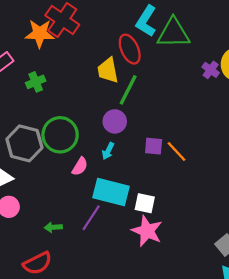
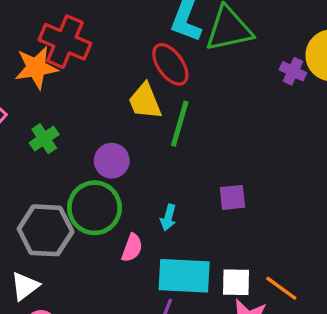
purple circle: (115, 121) -> (112, 161), moved
orange line: (177, 151) -> (281, 288), moved

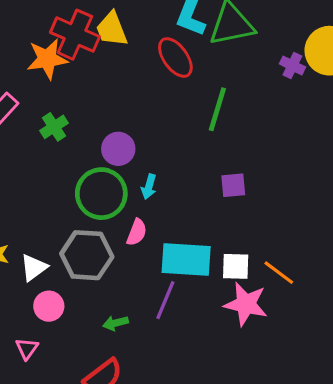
yellow trapezoid: (145, 101) -> (112, 29), moved
green line: (180, 124) -> (217, 109), moved
cyan arrow: (168, 217) -> (149, 187), moved
gray hexagon: (46, 230) -> (87, 255), moved

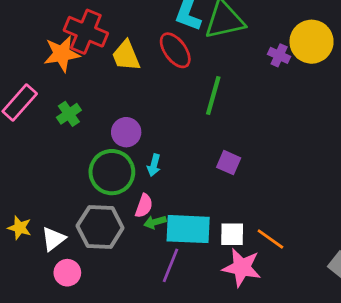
yellow trapezoid: (112, 29) -> (126, 56), moved
purple square: (233, 185) -> (229, 163), turned 30
green arrow: (115, 323) -> (155, 222), moved

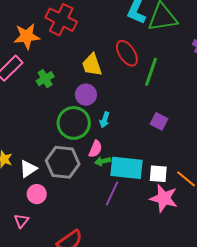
red ellipse: (175, 50) -> (127, 53), moved
orange star: (62, 54) -> (27, 36), moved
yellow trapezoid: (126, 56) -> (92, 65), moved

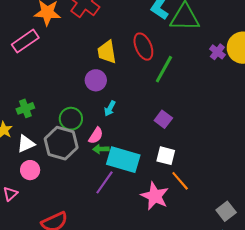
green cross: (45, 79) -> (25, 108), moved
green circle: (74, 123) -> (71, 119), moved, size x0.7
white square: (158, 174) -> (166, 156), moved

